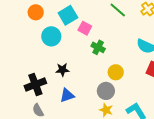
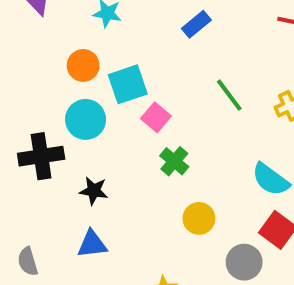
orange circle: (36, 12) -> (83, 65), moved
black cross: (35, 84) -> (41, 156), moved
gray circle: (106, 91) -> (244, 262), moved

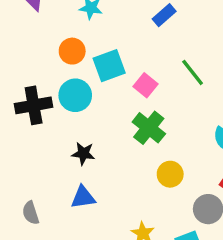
pink square: (156, 117) -> (146, 85), moved
black cross: (41, 156) -> (34, 105), moved
green cross: (174, 161) -> (149, 128), size x1.4

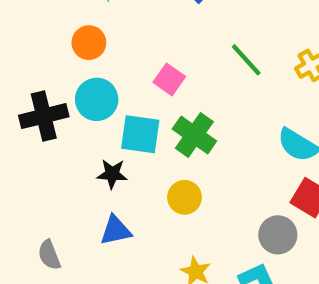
cyan square: (109, 66) -> (140, 134), moved, turned 32
pink square: (146, 85) -> (169, 79), moved
yellow circle: (170, 174) -> (185, 197), moved

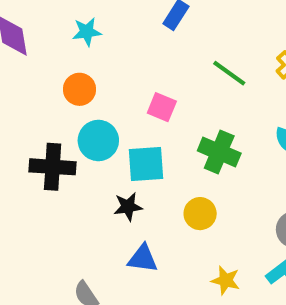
black cross: (44, 116) -> (53, 167), turned 30
green cross: (194, 135) -> (219, 152), moved
blue triangle: (116, 230) -> (143, 258), turned 32

